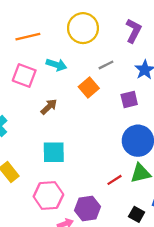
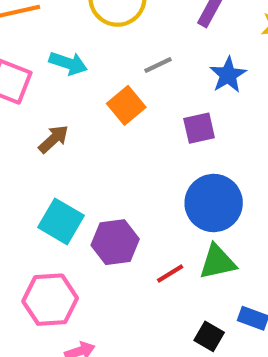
cyan square: (54, 152) -> (61, 221), turned 30
purple hexagon: (88, 208) -> (115, 242), moved

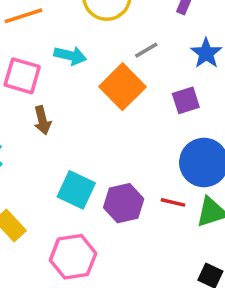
orange square: (126, 105) -> (123, 87), size x1.4
brown arrow: (53, 139) -> (42, 120), moved, turned 124
red line: (170, 273) -> (173, 202), moved, turned 50

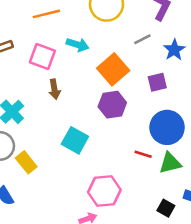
gray line: (146, 50) -> (142, 39), moved
purple hexagon: (124, 203) -> (112, 105), moved
pink hexagon: (73, 257) -> (104, 191), moved

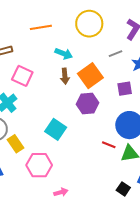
pink square: (42, 57) -> (22, 76), moved
brown arrow: (54, 89) -> (65, 76), moved
pink hexagon: (104, 191) -> (39, 165), moved

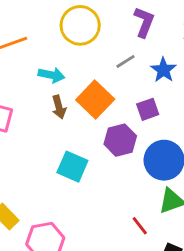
purple hexagon: (88, 104) -> (120, 140), moved
cyan square: (56, 129) -> (72, 167), moved
red line: (109, 145) -> (140, 226), moved, turned 40

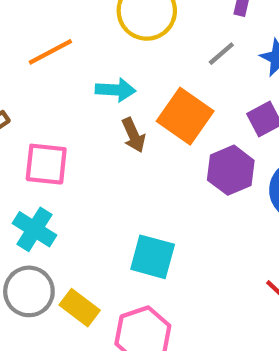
cyan square: (72, 167) -> (153, 257), moved

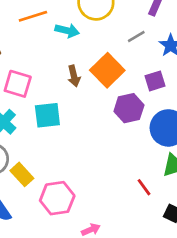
cyan arrow: (115, 90) -> (67, 31), moved
cyan square: (153, 257) -> (47, 115), moved, turned -32

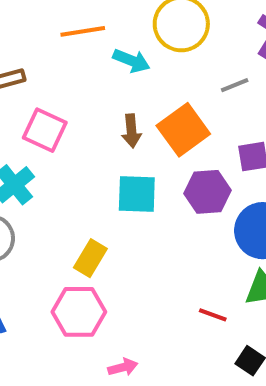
cyan square: (47, 115) -> (137, 194), moved
yellow rectangle: (22, 174) -> (90, 258), moved, turned 65
red line: (144, 187) -> (213, 315), turned -42

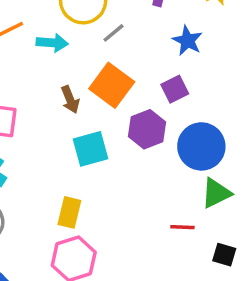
gray line: (235, 85) -> (113, 33), moved

